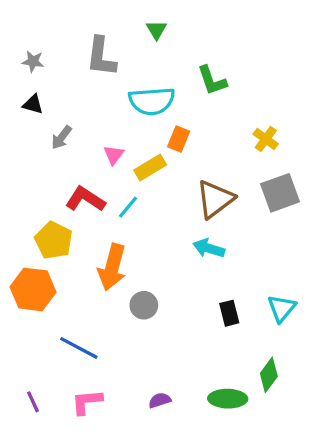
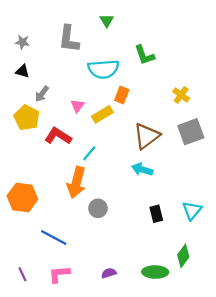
cyan line: (128, 207) -> (89, 153), moved
yellow pentagon: (54, 240) -> (27, 118), moved

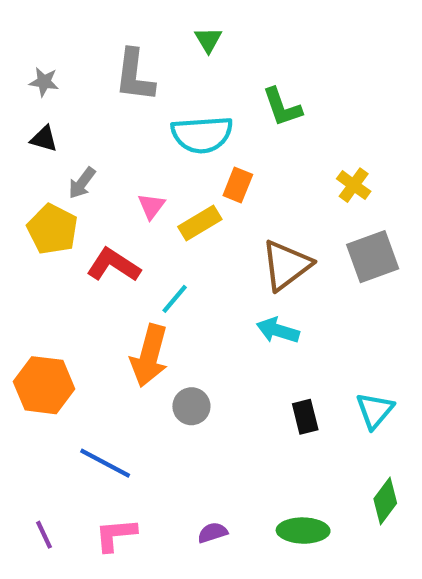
green diamond: (183, 256) -> (385, 501), moved

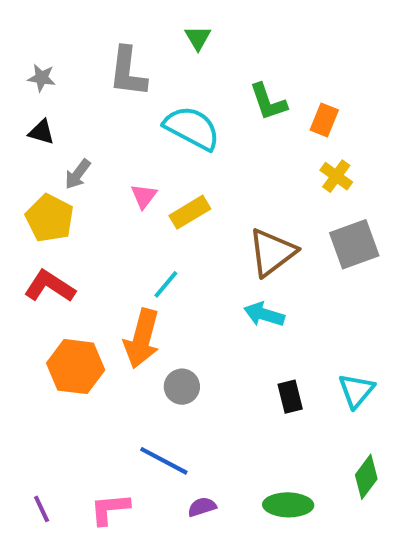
cyan semicircle: (202, 135) -> (192, 128), turned -148
orange rectangle: (238, 185) -> (324, 120), moved
red L-shape: (114, 265) -> (50, 286), moved
orange hexagon: (44, 385) -> (76, 367), moved
blue line: (105, 463) -> (164, 461), moved

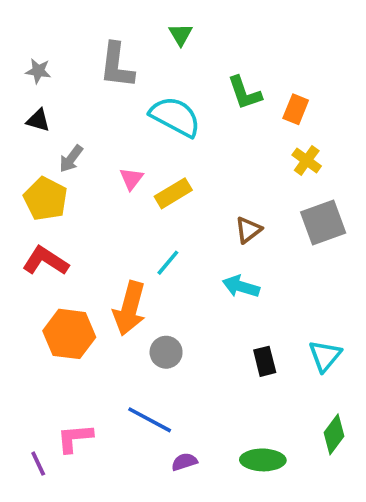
brown triangle: (272, 252) -> (248, 230), size x0.6
cyan line: (166, 284) -> (168, 263), moved
pink L-shape: (110, 509) -> (75, 438), moved

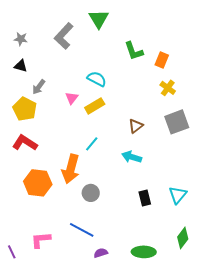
green triangle: (181, 34) -> (99, 19), size x1.5
gray L-shape: (117, 65) -> (64, 36), turned 36
cyan semicircle: (175, 117) -> (97, 79), moved, size x0.7
purple line: (38, 464) -> (12, 252), moved

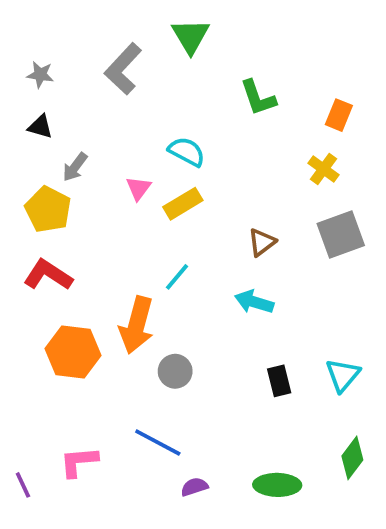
orange rectangle: (162, 60) -> (339, 115), moved

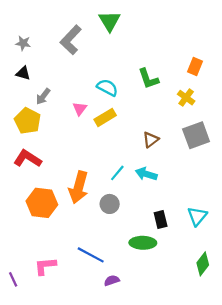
green L-shape: (258, 98) -> (148, 79), moved
cyan line: (177, 277) -> (117, 173), moved
gray circle: (175, 371) -> (110, 204), moved
green ellipse: (277, 485) -> (143, 243), moved

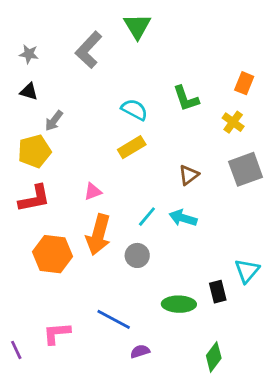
pink triangle: (80, 109) -> (93, 192), moved, turned 32
yellow pentagon: (28, 121) -> (34, 151), turned 30
red L-shape: (28, 159) -> (34, 199), turned 136
black rectangle: (161, 219) -> (218, 292), moved
green diamond: (203, 264) -> (214, 357), moved

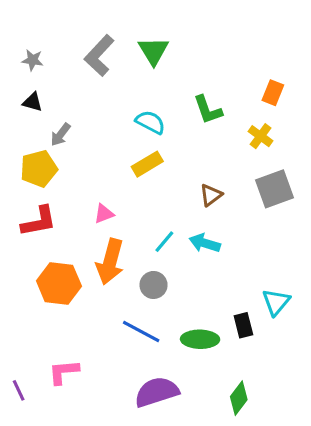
green triangle: (137, 26) -> (154, 51), moved
blue line: (114, 319) -> (141, 331), moved
purple semicircle: (140, 351) -> (157, 392), size x2.0

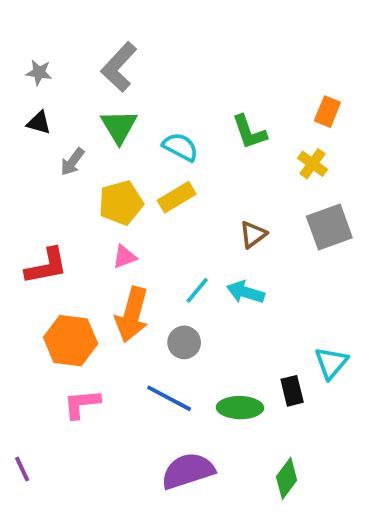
green triangle: (154, 51) -> (119, 126), moved
yellow pentagon: (39, 169) -> (121, 203), moved
pink L-shape: (64, 372) -> (82, 404), moved

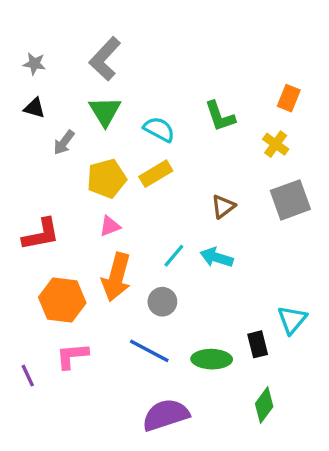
purple line: (22, 469) -> (28, 376), moved
green diamond: (287, 478) -> (264, 405), moved

